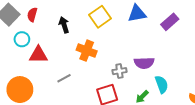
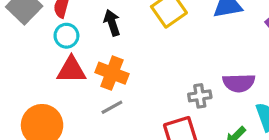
cyan circle: (22, 39) -> (66, 36), moved
orange cross: (87, 51) -> (112, 73), moved

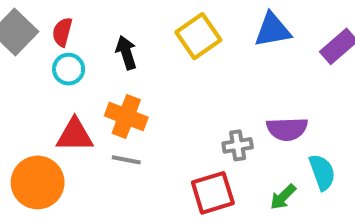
red triangle: (71, 70) -> (75, 135), moved
gray line: (112, 107) -> (126, 160), turned 40

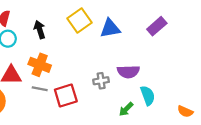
blue triangle: (273, 30) -> (110, 28), moved
red square: (213, 193) -> (66, 96), moved

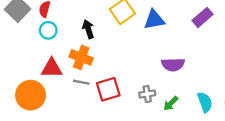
black arrow: (40, 30) -> (88, 29), moved
gray cross: (101, 81) -> (147, 94), moved
cyan semicircle: (148, 96) -> (205, 102), moved

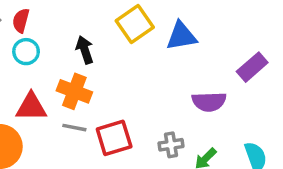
purple rectangle: (203, 17) -> (252, 67), moved

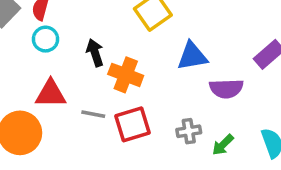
blue triangle: (181, 36) -> (192, 56), moved
black arrow: (85, 50) -> (95, 53), moved
orange cross: (74, 91) -> (126, 75), moved

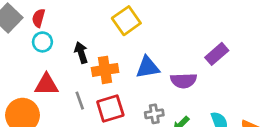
blue triangle: (192, 56) -> (148, 67), moved
orange cross: (126, 75) -> (105, 70), turned -30
gray line: (93, 114) -> (80, 101), turned 60

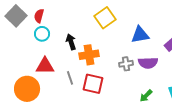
blue triangle: (148, 67) -> (140, 35), moved
red square: (110, 109) -> (93, 84), turned 30
gray cross: (154, 114) -> (126, 64), moved

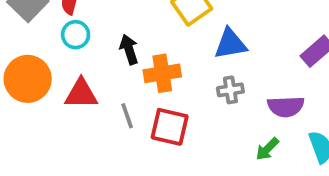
blue triangle: (140, 35) -> (230, 44), moved
purple semicircle: (148, 63) -> (286, 107), moved
orange circle: (27, 89) -> (28, 79), moved

